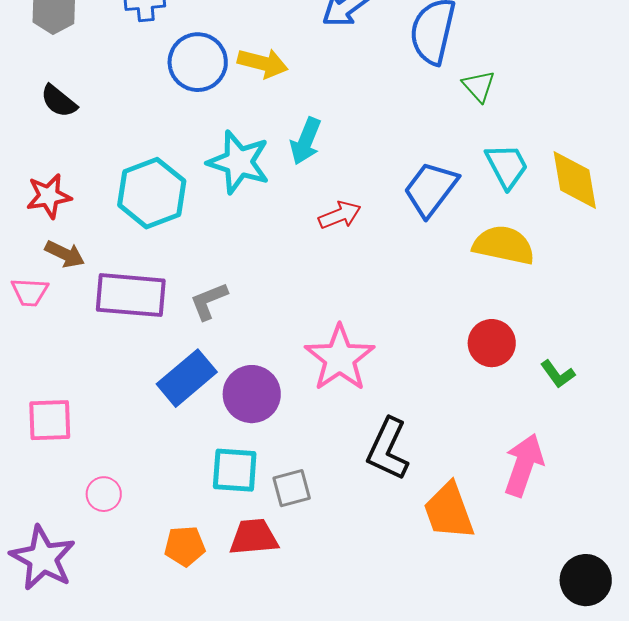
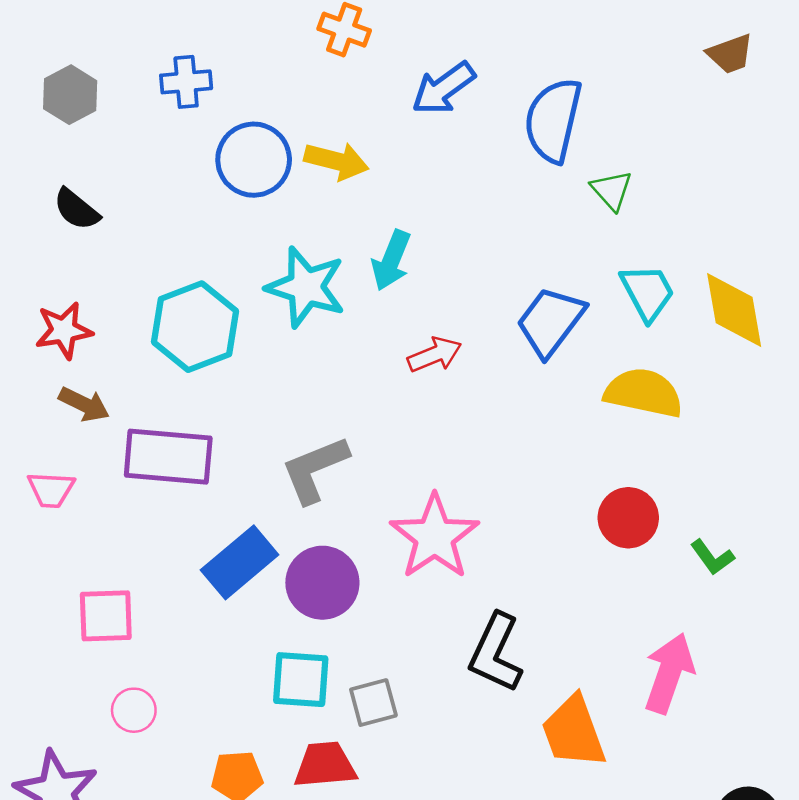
pink trapezoid: (30, 292) -> (51, 490), moved
gray L-shape: (209, 301) -> (315, 469), moved, size x1.4
pink square: (50, 420) -> (106, 616), moved

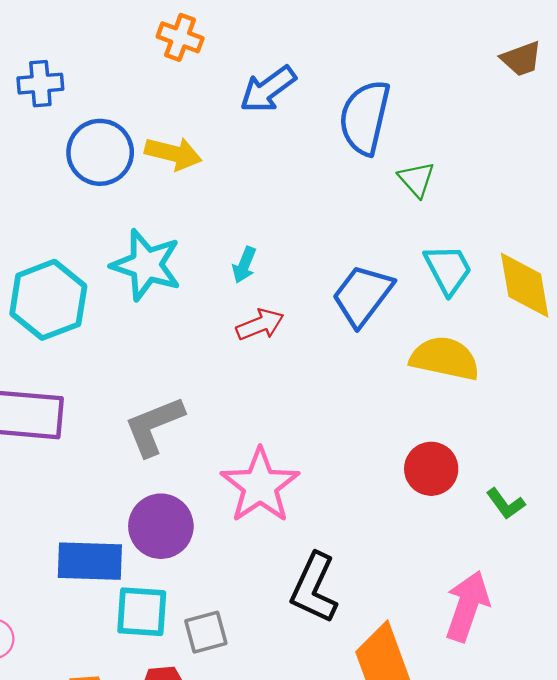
cyan arrow: (391, 260) -> (244, 265), moved, size x0.7
blue rectangle: (240, 562) -> (90, 561), moved, turned 42

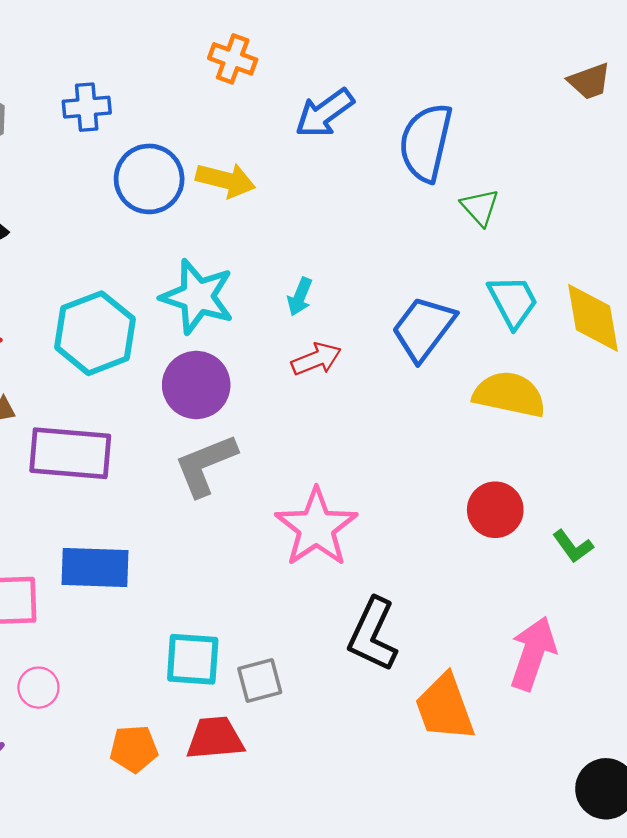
purple circle: (161, 526) -> (196, 385), moved
blue rectangle: (90, 561) -> (95, 567), moved

